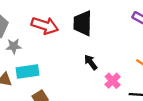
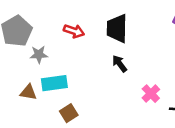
red arrow: (45, 26) -> (74, 31), size x0.7
black arrow: (91, 62) -> (120, 64), moved

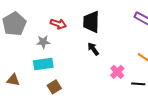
gray star: (39, 54) -> (43, 42), moved
brown triangle: (28, 92) -> (13, 80), moved

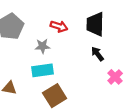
pink cross: (117, 72) -> (115, 77), moved
brown square: (54, 87) -> (55, 96), size x1.5

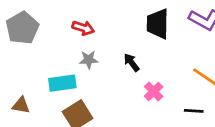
black trapezoid: (95, 24) -> (158, 24), moved
gray star: (42, 46) -> (89, 60), moved

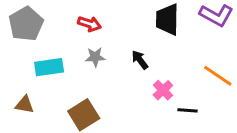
cyan rectangle: (62, 83) -> (49, 67), moved
black line: (194, 111) -> (187, 110), moved

